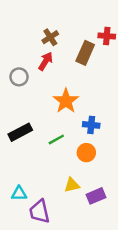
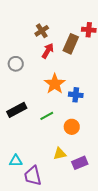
red arrow: (45, 61) -> (48, 51), moved
blue cross: (91, 125) -> (76, 95), moved

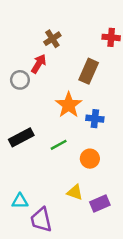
brown rectangle: (71, 44) -> (89, 71), moved
red arrow: (48, 51) -> (39, 64), moved
yellow triangle: (60, 154) -> (75, 192), turned 32

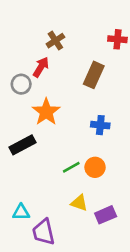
orange star: (69, 105) -> (46, 112), moved
green line: (59, 145) -> (71, 167), moved

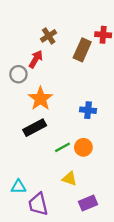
brown rectangle: (94, 75) -> (82, 50), moved
black rectangle: (22, 145) -> (35, 128), moved
purple rectangle: (106, 215) -> (88, 203), moved

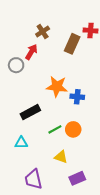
orange star: (40, 99) -> (57, 87), moved, turned -30
cyan triangle: (18, 187) -> (21, 143), moved

